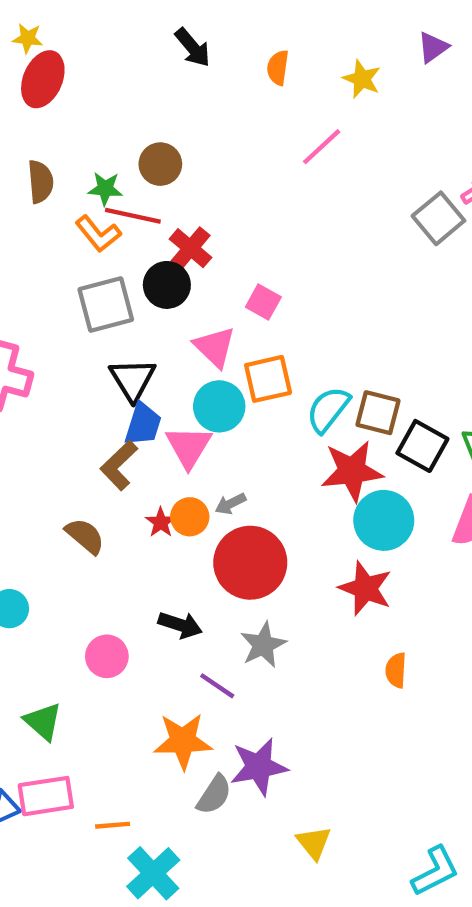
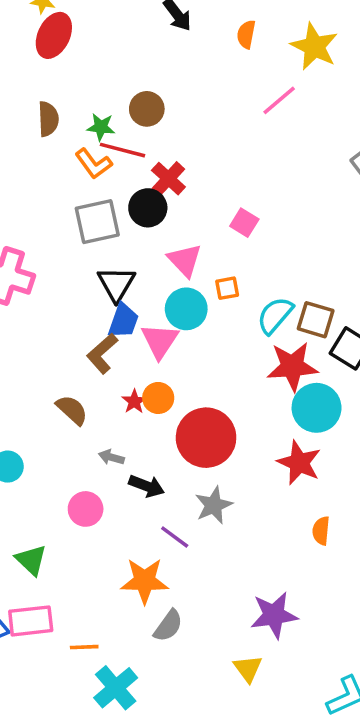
yellow star: (362, 79) -> (314, 47), size x1.5
pink square: (263, 302) -> (244, 223), moved
orange square: (268, 379) -> (227, 288), size x0.6
gray arrow: (230, 504) -> (111, 457), moved, turned 40
purple star: (259, 767) -> (274, 615), moved

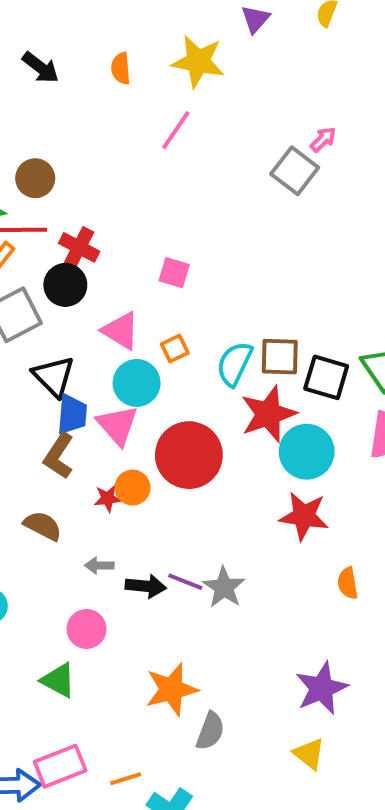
red star: (134, 402) -> (108, 498), turned -30
red circle: (206, 438) -> (189, 455), moved
purple line: (175, 537) -> (185, 582), moved
green triangle: (31, 560) -> (58, 680), moved

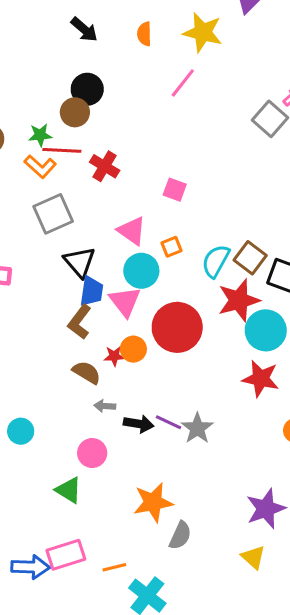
black circle: (65, 285) -> (87, 89), moved
brown square: (280, 357) -> (250, 258), turned 32
brown semicircle: (43, 526) -> (87, 372), moved

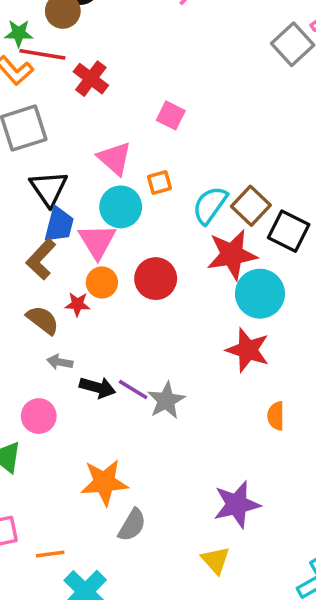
red circle: (177, 327) -> (156, 279), size x0.7
orange circle: (133, 349) -> (102, 282), moved

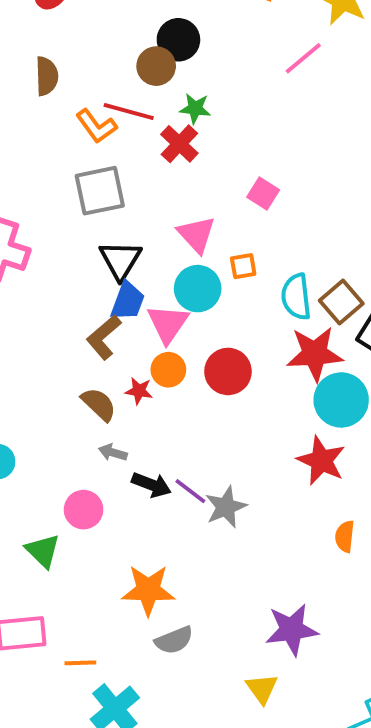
green star: (19, 33) -> (195, 108), moved
cyan semicircle: (210, 205) -> (296, 297), turned -48
gray semicircle: (132, 525) -> (174, 640), turned 32

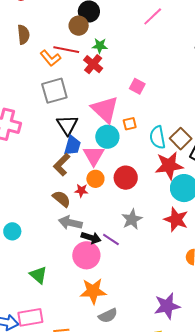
pink triangle: (196, 234) -> (105, 109), size x1.4
gray arrow: (113, 452) -> (70, 223), size x1.6
gray star: (226, 507) -> (132, 219), moved
pink circle: (84, 510) -> (86, 255), moved, size x1.4

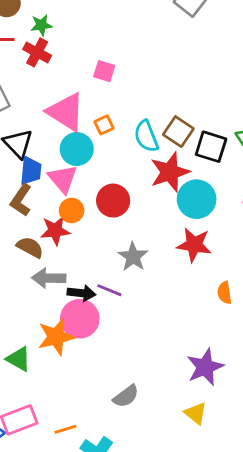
red star: (81, 191) -> (55, 231), size x1.5
orange star: (93, 291) -> (56, 337), moved

